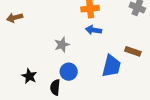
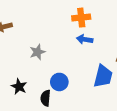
gray star: (62, 45) -> (37, 52), moved

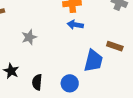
blue circle: (59, 82) -> (70, 83), moved

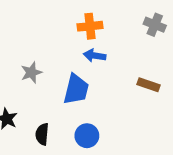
blue trapezoid: (93, 61) -> (76, 89), moved

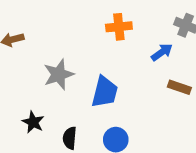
blue arrow: (95, 56) -> (162, 52), moved, turned 135
gray star: (31, 72) -> (59, 74), size x1.4

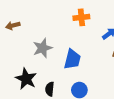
black star: (33, 122) -> (26, 79), size x1.5

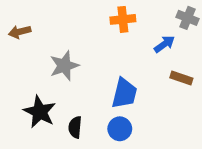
blue trapezoid: (72, 59) -> (124, 93), moved

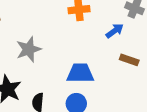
blue trapezoid: (124, 93) -> (80, 73), turned -104

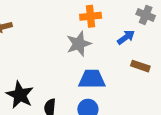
gray star: (29, 49) -> (79, 44), moved

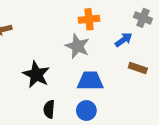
gray star: (79, 44) -> (77, 46), turned -30
black star: (20, 95) -> (36, 74), moved

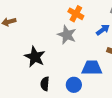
orange cross: (89, 19) -> (76, 14), turned 35
blue trapezoid: (90, 81) -> (92, 68), moved

